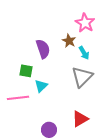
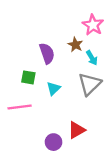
cyan triangle: (41, 86) -> (54, 88), moved
red triangle: (80, 119) -> (76, 130), moved

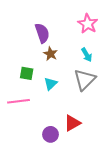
brown star: (75, 45) -> (50, 54), moved
purple semicircle: (47, 53) -> (42, 33), moved

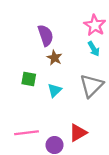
cyan arrow: (87, 55) -> (94, 49), moved
pink line: (18, 101) -> (27, 133), moved

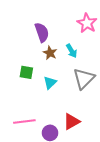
cyan arrow: (94, 49) -> (72, 51), moved

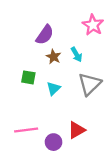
purple semicircle: (42, 32) -> (45, 35), turned 54

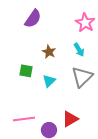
purple semicircle: (45, 35) -> (33, 19), moved
cyan arrow: (76, 54) -> (79, 50), moved

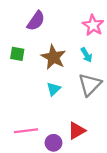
brown star: (49, 52) -> (54, 57), size x1.6
green square: (26, 71) -> (17, 54), moved

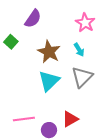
green square: (17, 54) -> (11, 42), moved, turned 32
cyan triangle: (54, 89) -> (49, 81), size x1.6

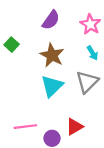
purple semicircle: (33, 19) -> (51, 20), moved
cyan arrow: (79, 50) -> (92, 53), moved

